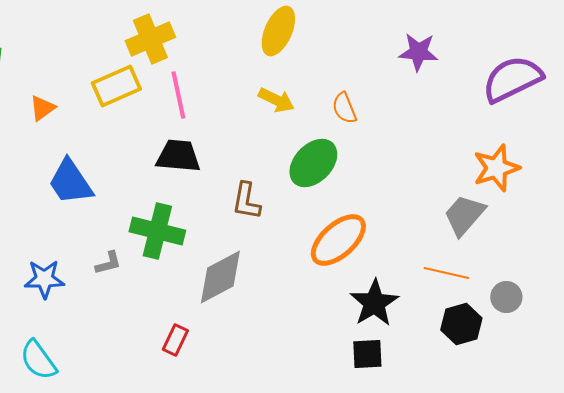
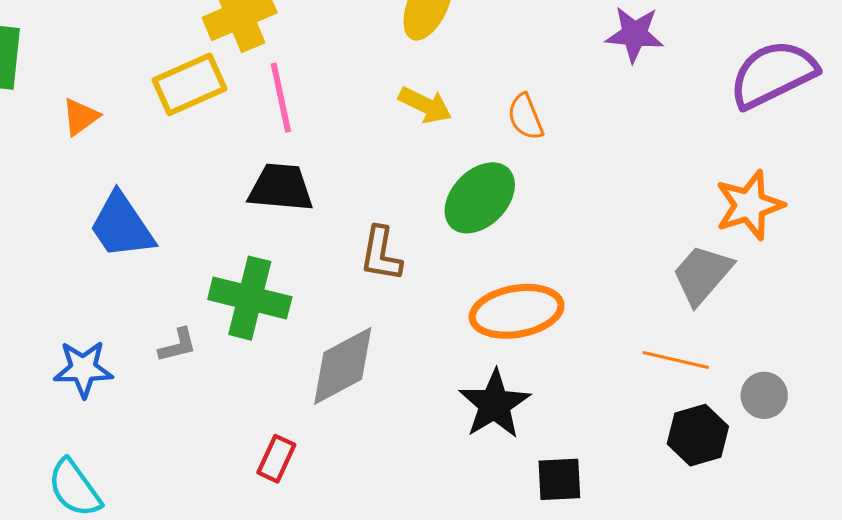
orange ellipse: (338, 240) -> (517, 311), turned 32
black star: (374, 303) -> (494, 404), moved

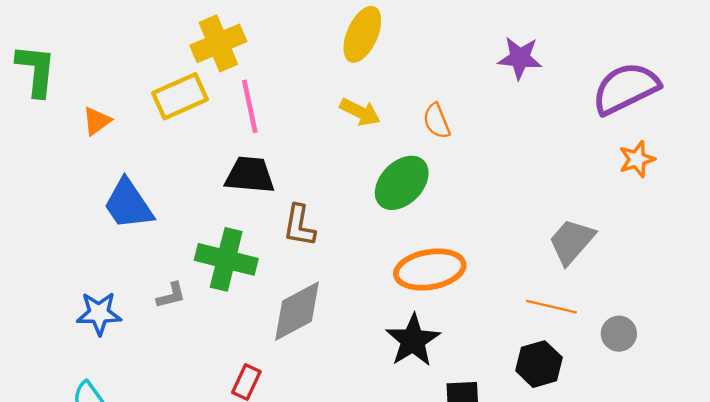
orange star: (749, 205) -> (637, 159), moved, size x0.7
brown L-shape: (381, 254) -> (299, 226), moved
black hexagon: (698, 435) -> (539, 364), moved

